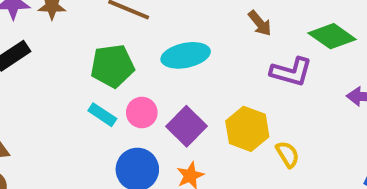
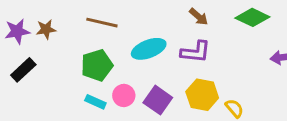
purple L-shape: (291, 72) -> (196, 52), moved

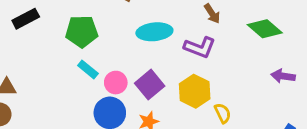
green pentagon: (97, 65) -> (82, 31), moved
pink circle: (124, 95) -> (116, 83), moved

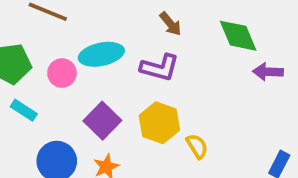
green diamond: (265, 29) -> (238, 36), turned 32
purple arrow: (283, 76) -> (268, 72), moved
pink circle: (116, 83) -> (62, 73), moved

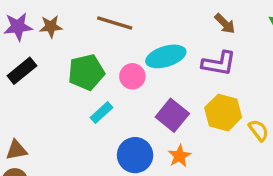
cyan rectangle: (24, 110) -> (101, 113), turned -70

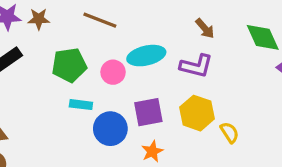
cyan rectangle: (101, 113) -> (81, 105), turned 45
purple square: (172, 115) -> (148, 112), turned 36
blue circle: (135, 155) -> (110, 129), moved

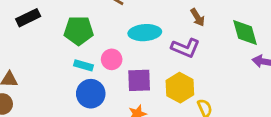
pink circle: (113, 72) -> (112, 59), moved
blue circle: (110, 129) -> (91, 94), moved

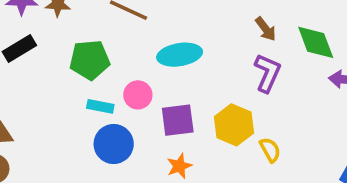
brown arrow: (198, 17) -> (266, 29), moved
purple L-shape: (185, 48) -> (267, 73), moved, turned -84

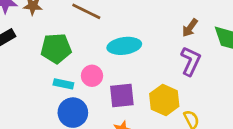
brown arrow: (266, 29) -> (190, 28), turned 72

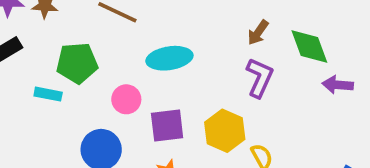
cyan rectangle: (63, 84) -> (48, 94), moved

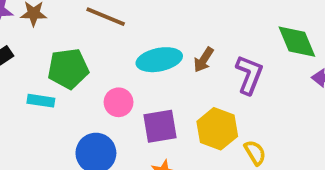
brown arrow: (258, 33) -> (204, 60), moved

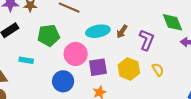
cyan rectangle: (41, 101) -> (26, 60), moved
pink circle: (119, 102) -> (76, 54), size x1.5
yellow semicircle: (255, 153) -> (158, 70), moved

